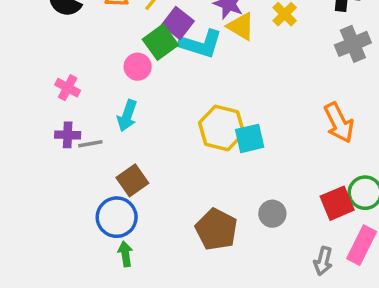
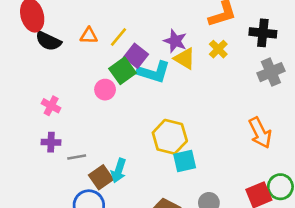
cyan arrow: (127, 116) -> (119, 171), moved
cyan square: (250, 138) -> (185, 161), moved
gray line: (90, 144) -> (77, 157), moved

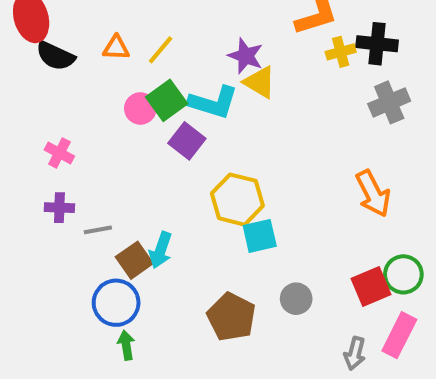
yellow cross: (218, 49) -> (341, 52), moved, turned 30
purple square: (136, 56) -> (187, 141), moved
pink circle: (105, 90) -> (140, 108), moved

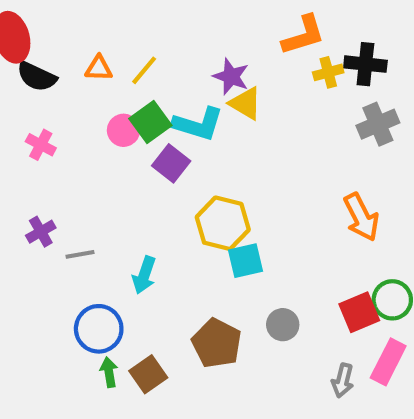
pink cross: (59, 153) -> (41, 145), moved
purple cross: (59, 208) -> (41, 232), turned -32
brown square: (134, 260) -> (148, 374), moved

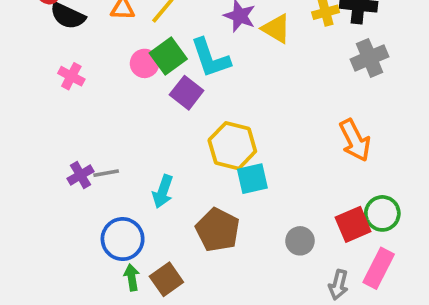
yellow triangle: (246, 103) -> (276, 29), moved
cyan L-shape: (198, 124) -> (210, 58), turned 54
purple cross: (41, 232) -> (80, 175), moved
gray circle: (283, 325) -> (300, 241), moved
brown pentagon: (217, 343) -> (218, 230), moved

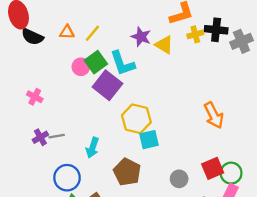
gray cross: (370, 58) -> (241, 41), moved
pink cross: (71, 76) -> (35, 97), moved
purple square: (187, 93) -> (107, 85), size x1.4
green circle: (382, 213) -> (231, 173), moved

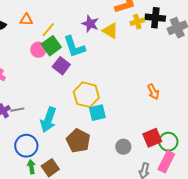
yellow line: (92, 33) -> (48, 30), moved
purple square: (107, 85) -> (61, 66), size x0.7
orange arrow: (214, 115) -> (153, 92), size x0.7
cyan arrow: (92, 148) -> (48, 120), size x1.4

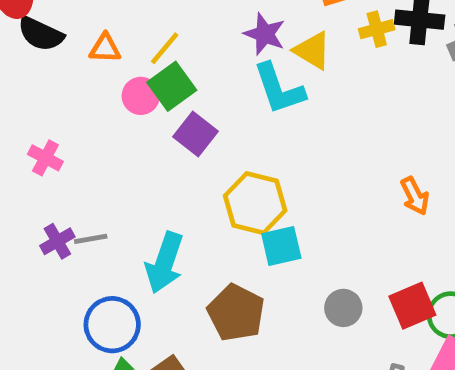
orange triangle: (26, 20) -> (105, 48), moved
cyan L-shape: (74, 47) -> (279, 89), moved
gray circle: (123, 147) -> (343, 308), moved

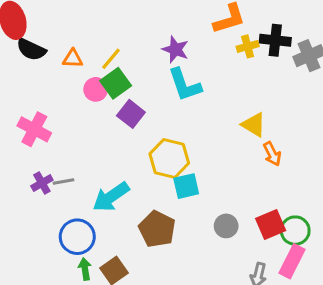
yellow triangle: (312, 51) -> (254, 125), moved
pink cross: (45, 158) -> (34, 129), size x1.5
cyan arrow: (165, 263) -> (111, 197), turned 36

